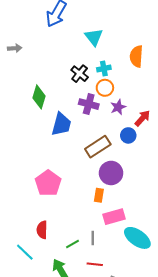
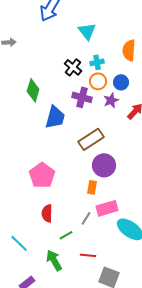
blue circle: (128, 135) -> (121, 82), moved
red semicircle: (42, 230) -> (47, 213), moved
gray line: (93, 238) -> (86, 218), moved, turned 32

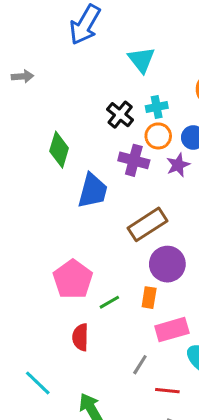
gray line: (86, 218) -> (140, 365), moved
green line: (66, 235) -> (109, 302), moved
red line: (88, 255) -> (167, 391), moved

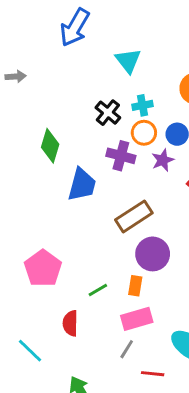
pink pentagon: (73, 279) -> (43, 268), moved
pink rectangle: (172, 330) -> (137, 319), moved
cyan line: (38, 383) -> (30, 351), moved

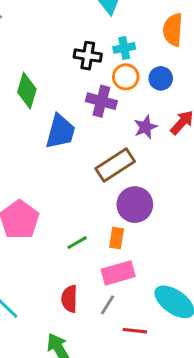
black cross: (108, 113) -> (88, 56), turned -30
purple star: (163, 160) -> (145, 127), moved
red semicircle: (70, 323) -> (69, 299), moved

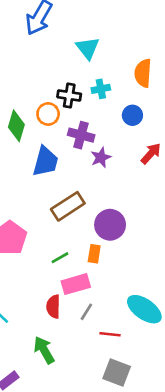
orange circle: (126, 77) -> (48, 114), moved
purple star: (145, 127) -> (101, 157), moved
brown rectangle: (115, 165) -> (68, 206), moved
pink rectangle: (118, 273) -> (76, 284), moved

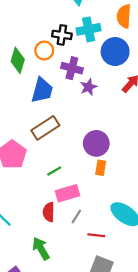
cyan cross: (101, 89) -> (89, 29), size x1.5
blue circle: (132, 115) -> (115, 52), size x1.6
brown rectangle: (68, 206) -> (45, 128), moved
orange rectangle: (94, 254) -> (101, 168), moved

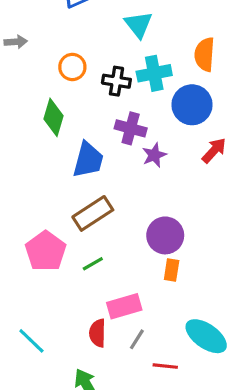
orange circle: (44, 50) -> (72, 67), moved
green line: (54, 171) -> (93, 264), moved

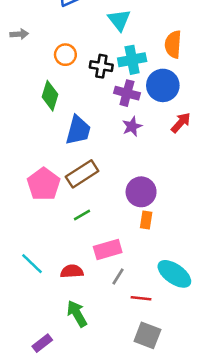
purple cross: (131, 128) -> (127, 93), moved
pink pentagon: (46, 251) -> (44, 184), moved
red semicircle: (98, 333) -> (72, 271), moved, turned 85
cyan line: (31, 341) -> (32, 264), moved

